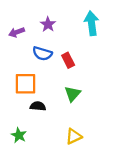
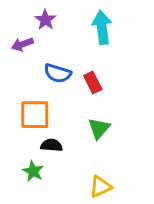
cyan arrow: (92, 23) -> (102, 27), moved
purple star: (48, 24) -> (45, 20), moved
green star: (19, 135) -> (33, 171), moved

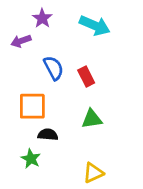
cyan arrow: (102, 27) -> (95, 25), turned 120
blue semicircle: (58, 73) -> (54, 68), turned -135
green triangle: (99, 128) -> (92, 119), turned 40

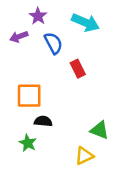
blue semicircle: (54, 68) -> (53, 43), moved
green triangle: (92, 119) -> (100, 130), moved, turned 30

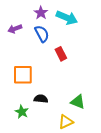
purple star: (38, 16) -> (41, 13), moved
black semicircle: (43, 121) -> (41, 99), moved

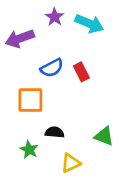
purple arrow: (15, 29) -> (20, 38), size x1.5
blue semicircle: (42, 34) -> (52, 68), moved, turned 90
yellow triangle: (66, 122) -> (71, 163), moved

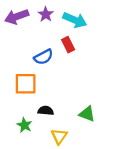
purple arrow: (20, 38) -> (17, 17), moved
red rectangle: (81, 72) -> (68, 45), moved
yellow triangle: (71, 163) -> (59, 136), turned -30

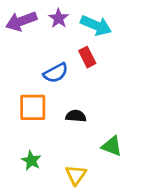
black semicircle: (46, 111) -> (76, 116), moved

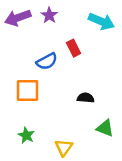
cyan arrow: (96, 25) -> (101, 21), moved
black semicircle: (76, 116) -> (86, 98), moved
green triangle: (112, 146) -> (105, 128), moved

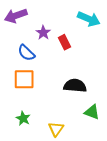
purple star: (49, 15) -> (43, 33), moved
blue semicircle: (47, 61) -> (26, 53), moved, turned 72
black semicircle: (86, 98) -> (75, 86), size x1.5

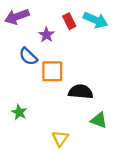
red rectangle: (64, 42) -> (69, 21), moved
orange square: (24, 79) -> (52, 71), moved
green star: (23, 118) -> (19, 112), moved

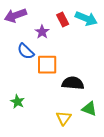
yellow triangle: (60, 138) -> (64, 118), moved

